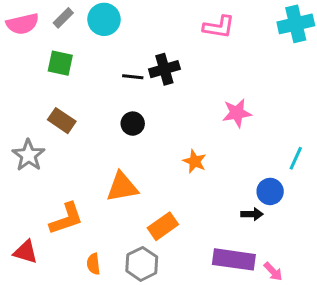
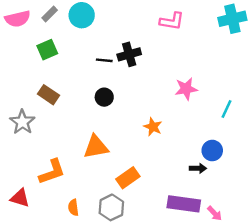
green square: (60, 63) -> (47, 50), turned -36
cyan line: (296, 158) -> (226, 109), moved

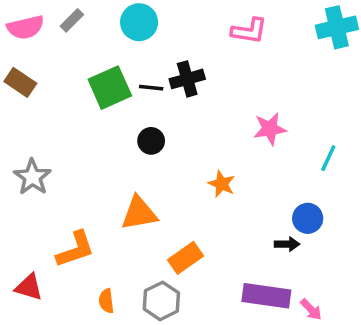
cyan circle: (82, 15) -> (139, 22), moved
green square: (47, 50) -> (110, 88), moved, size x1.4
brown rectangle: (48, 95) -> (20, 82), moved

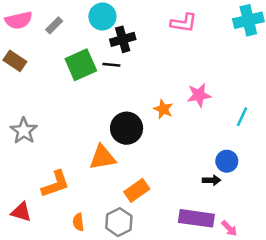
gray rectangle: (72, 20) -> (54, 25), moved
black cross: (187, 79) -> (123, 39), moved
black circle: (151, 141) -> (127, 128), moved, size x1.6
orange star: (222, 184) -> (163, 109), moved

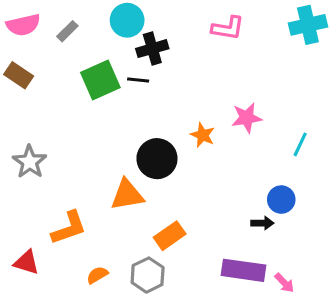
orange semicircle: (78, 222) -> (97, 275), turned 66

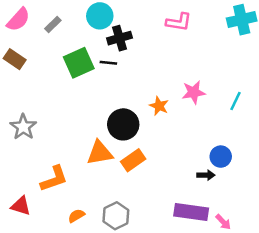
pink semicircle: (23, 25) -> (18, 20), turned -35
cyan line: (300, 144) -> (236, 101), moved
orange rectangle: (170, 236) -> (133, 160), moved

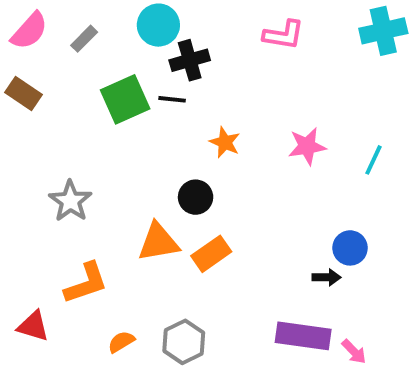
orange star: (159, 106) -> (225, 142), moved
black circle: (123, 124) -> (196, 197), size x0.7
gray star: (23, 127) -> (70, 201), moved

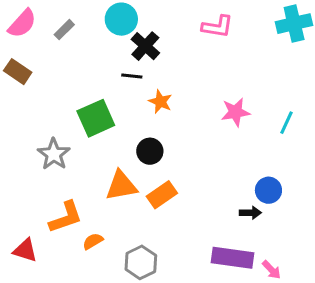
black cross: (190, 60) -> (145, 46), turned -32
green square: (125, 99) -> (96, 118), moved
orange star: (225, 142) -> (160, 102), moved
orange semicircle: (121, 342) -> (93, 241), moved

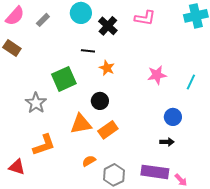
black cross: (145, 46) -> (108, 26), moved
blue circle: (268, 190) -> (173, 117), moved
orange semicircle: (93, 241) -> (89, 161), moved
gray hexagon: (141, 262) -> (114, 175), moved

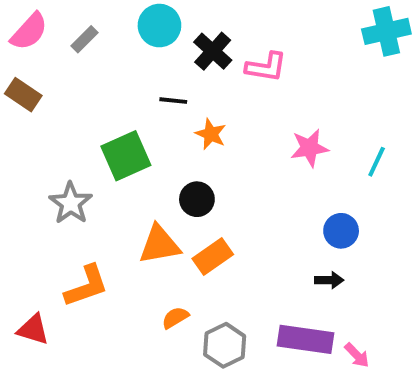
pink L-shape: (145, 18) -> (266, 67), moved

